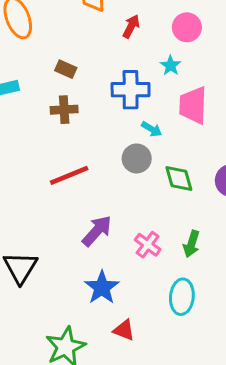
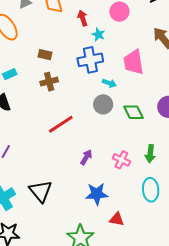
red arrow: (131, 26) -> (83, 18), turned -35
cyan star: (170, 66) -> (98, 34), moved
purple arrow: (97, 231) -> (86, 157), size x0.7
blue star: (102, 287) -> (97, 194), turned -30

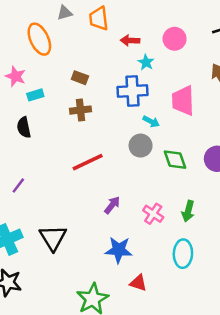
red arrow: (83, 18) -> (130, 41), turned -77

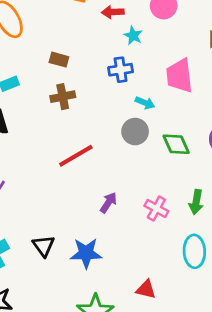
blue cross: (133, 91) -> (121, 70), size x0.7
black triangle: (53, 238) -> (44, 246), size x0.7
blue star: (119, 250) -> (86, 253), moved

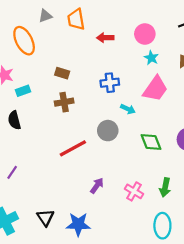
cyan star: (133, 36) -> (151, 58), moved
pink trapezoid: (179, 76) -> (155, 89), turned -140
gray circle: (135, 132) -> (108, 131), moved

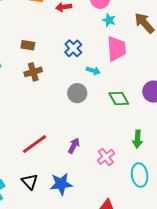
blue cross: (110, 83) -> (73, 48), turned -30
pink trapezoid: (155, 89) -> (116, 49), turned -32
red line: (73, 148) -> (35, 144), moved
pink cross: (134, 191) -> (106, 157), moved, turned 30

